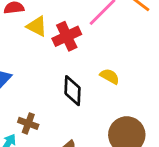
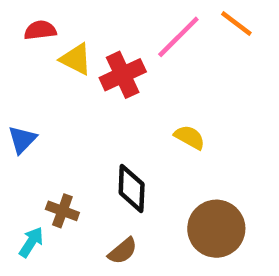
black diamond: (73, 91) -> (132, 189), moved

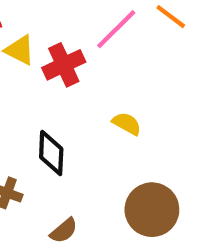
black diamond: (132, 189) -> (51, 153), moved

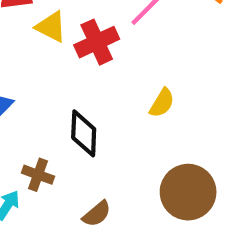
yellow semicircle: (127, 124) -> (162, 103), turned 92

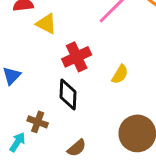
red cross: (97, 42) -> (77, 57), moved

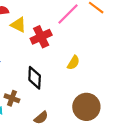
red cross: (77, 57) -> (41, 37), moved

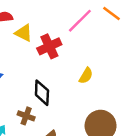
brown cross: (12, 98) -> (26, 116), moved

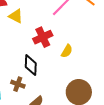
red cross: (49, 46) -> (43, 37), moved

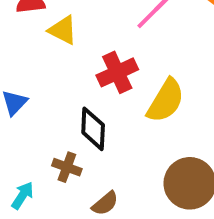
yellow semicircle: (67, 51) -> (166, 101), size x1.6

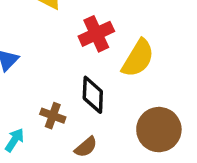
black diamond: (93, 129) -> (93, 95), moved

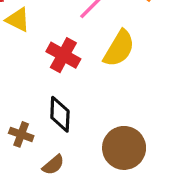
red cross: (96, 34) -> (63, 55), turned -36
yellow semicircle: (138, 58) -> (119, 48), moved

